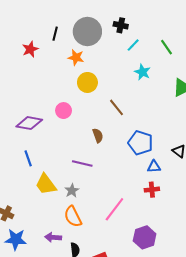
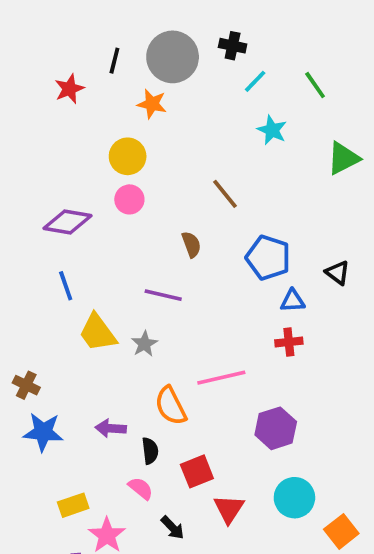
yellow circle: (87, 82) -> (128, 156), moved
pink line: (114, 209) -> (221, 378), turned 40
orange semicircle: (73, 217) -> (171, 406), moved

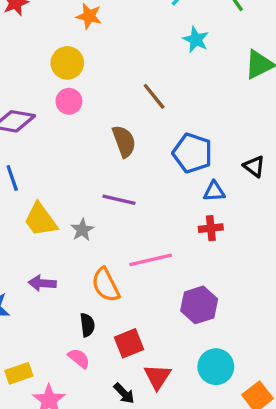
brown semicircle: (191, 244) -> (124, 141), size x1.4
purple line: (163, 295) -> (119, 200), moved
purple arrow: (111, 428) -> (42, 283), moved
black arrow: (173, 528) -> (124, 393), moved

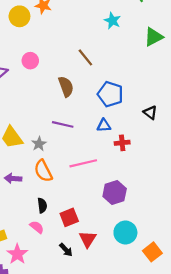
yellow circle: (67, 63) -> (19, 16), moved
black triangle: (254, 166) -> (150, 113), moved
blue triangle: (214, 191) -> (104, 125), moved
orange semicircle: (106, 285) -> (43, 171), moved

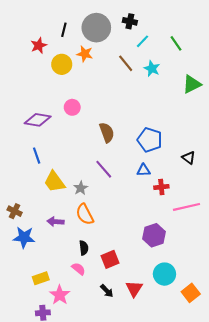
brown line: (85, 57) -> (126, 63), moved
purple line: (63, 124) -> (104, 169), turned 36
pink line: (83, 163) -> (187, 207), moved
red triangle: (88, 239) -> (134, 289), moved

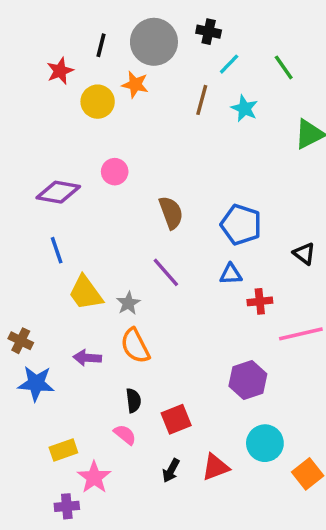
brown line: (126, 63) -> (202, 100), turned 54
red triangle: (134, 289) -> (215, 467), turned 36
black arrow: (107, 291) -> (171, 470), turned 72

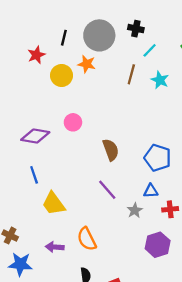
gray star: (128, 303) -> (135, 210), moved
purple hexagon: (248, 380) -> (158, 245), moved

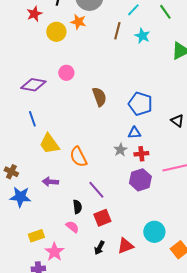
purple line: (107, 190) -> (96, 190), moved
red cross: (170, 209) -> (141, 154), moved
orange semicircle: (87, 239) -> (78, 157), moved

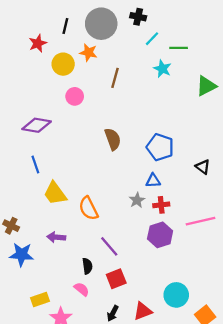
green line: (165, 12) -> (179, 48), moved, turned -56
brown line: (117, 31) -> (115, 78), moved
pink circle: (66, 73) -> (75, 96), moved

